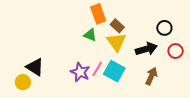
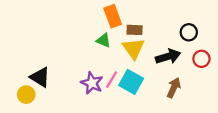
brown rectangle: (117, 26) -> (135, 30), turned -40

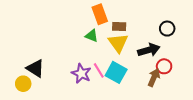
red circle: (201, 59) -> (164, 66), moved
pink line: (112, 80) -> (99, 70), turned -63

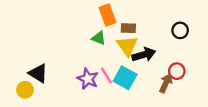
black arrow: (149, 50) -> (144, 55), moved

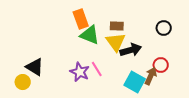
orange rectangle: (108, 15) -> (81, 19), moved
green triangle: (99, 38) -> (90, 35), size x1.5
cyan square: (125, 78) -> (135, 82), moved

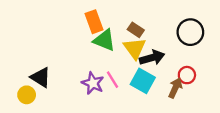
brown rectangle: (117, 26) -> (136, 30), turned 32
black circle: (164, 28) -> (190, 32), size x1.5
cyan square: (135, 82) -> (143, 81), moved

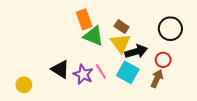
red circle: (187, 75) -> (163, 60), moved
black triangle: (41, 77) -> (60, 69), moved

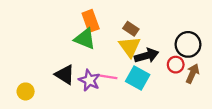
black circle: (170, 29) -> (188, 44), moved
green triangle: (94, 36) -> (85, 39), moved
pink line: (101, 71) -> (108, 77), turned -49
brown arrow: (157, 79) -> (192, 74), moved

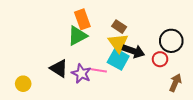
green triangle: (85, 39) -> (77, 36), turned -50
black arrow: (147, 56) -> (133, 51), turned 35
brown arrow: (192, 74) -> (175, 83), moved
cyan square: (138, 78) -> (118, 59), moved

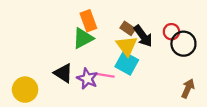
black arrow: (133, 51) -> (143, 36), moved, turned 35
red circle: (160, 59) -> (171, 32), moved
yellow circle: (23, 84) -> (25, 90), size x1.5

